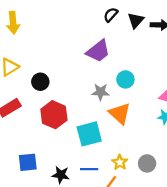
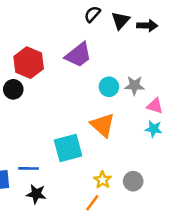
gray star: (100, 92) -> (134, 86), moved
red hexagon: (54, 115) -> (29, 63), moved
blue line: (89, 169) -> (29, 168), moved

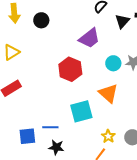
black triangle: (120, 20) -> (122, 21), moved
red hexagon: (29, 63) -> (70, 69), moved
black circle: (13, 89) -> (41, 20), moved

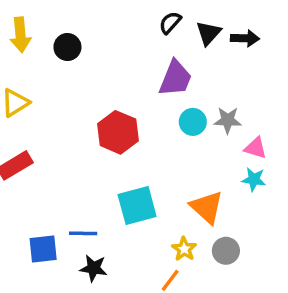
black triangle: (122, 21) -> (208, 33), moved
purple trapezoid: (89, 38) -> (175, 78), moved, turned -30
orange triangle: (108, 93) -> (207, 207), moved

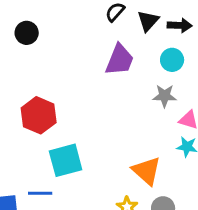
cyan circle: (193, 122) -> (172, 60), moved
red hexagon: (118, 132) -> (39, 115), moved
cyan square: (137, 205) -> (66, 160), moved

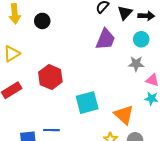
cyan square: (66, 160) -> (87, 103), moved

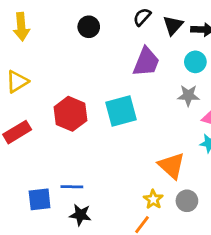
black circle: (42, 21) -> (89, 27), moved
cyan square: (87, 103) -> (121, 111), moved

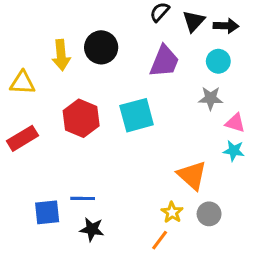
yellow arrow: (21, 27) -> (61, 55), moved
black circle: (89, 27) -> (101, 47), moved, size x1.4
yellow triangle: (17, 82) -> (23, 83), turned 35

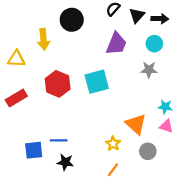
black circle: (101, 47) -> (72, 20), moved
pink triangle: (235, 123) -> (166, 126), moved
yellow star: (172, 212) -> (113, 144), moved

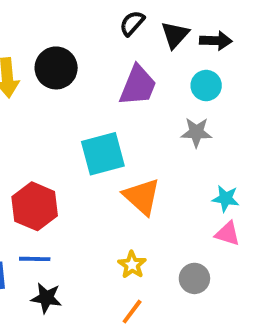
black circle: (72, 20) -> (56, 68), moved
red hexagon: (58, 84) -> (35, 206), moved
orange triangle: (136, 124) -> (142, 197), moved

